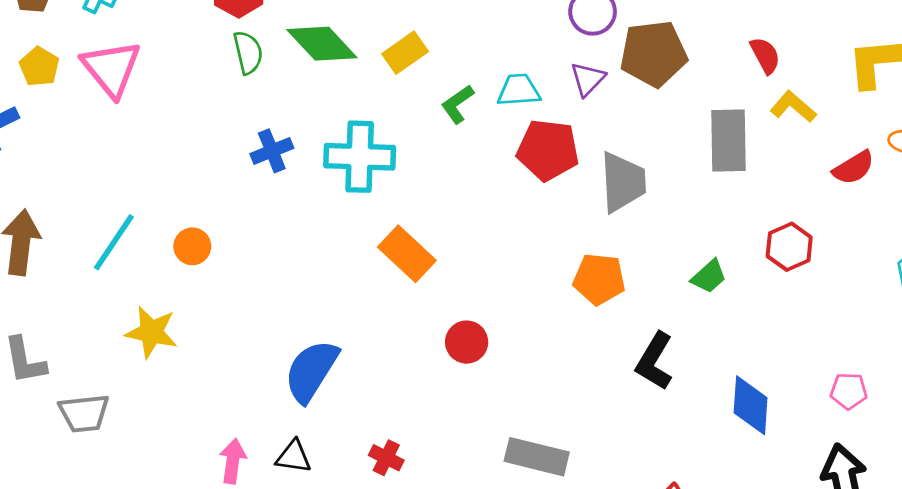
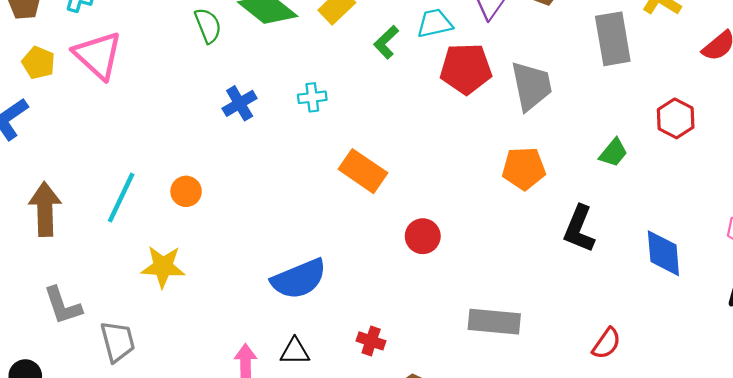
cyan cross: (360, 157) -> (312, 97), size x0.5
blue semicircle: (311, 371) -> (299, 279), turned -136
gray trapezoid: (84, 413) -> (118, 341), turned -90

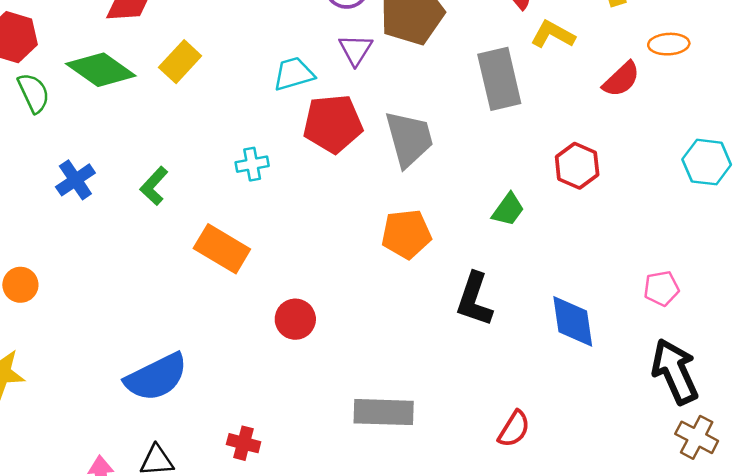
green L-shape: (386, 42) -> (154, 186), moved
cyan cross: (312, 97) -> (252, 164), moved

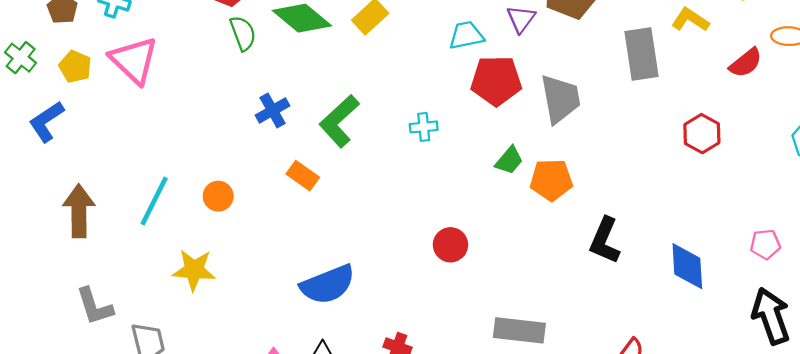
cyan cross: (252, 164) -> (424, 127), moved
green L-shape: (154, 186) -> (339, 121), size x1.6
green trapezoid: (508, 210) -> (509, 160), moved
orange rectangle: (222, 249) -> (303, 176), moved, size x0.7

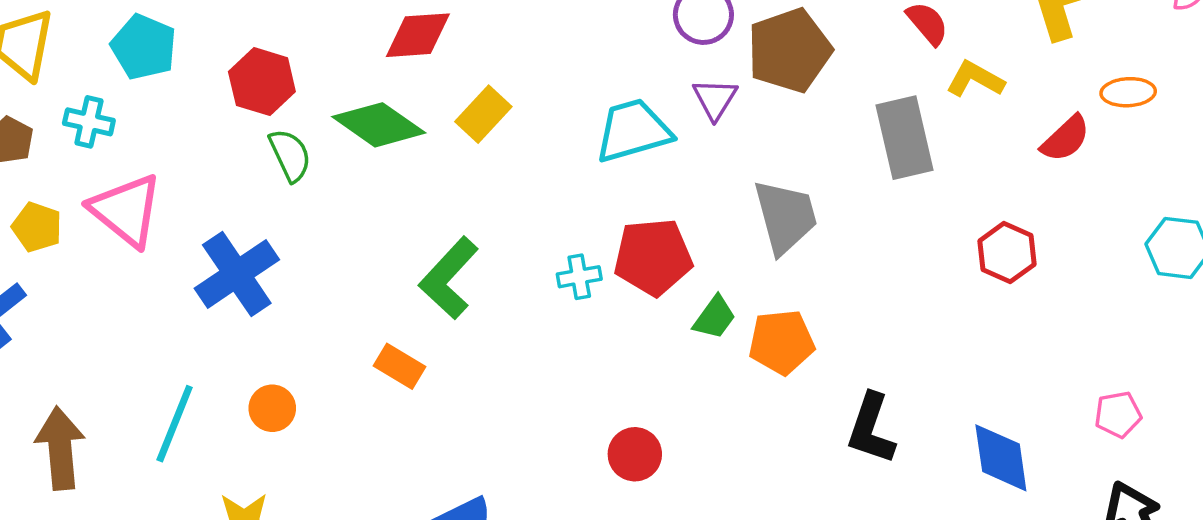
cyan trapezoid: (466, 35) -> (633, 131), size x1.4
red pentagon: (496, 81) -> (653, 257), moved
blue cross: (273, 110) -> (237, 274), moved, size x1.6

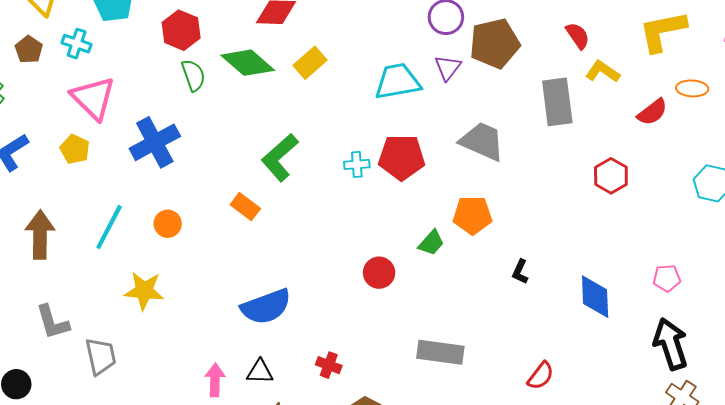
gray trapezoid: (785, 217) -> (482, 141), turned -57
yellow pentagon: (37, 227) -> (75, 149), moved
green trapezoid: (715, 317) -> (431, 243), moved
black L-shape: (871, 429) -> (520, 272), size x0.6

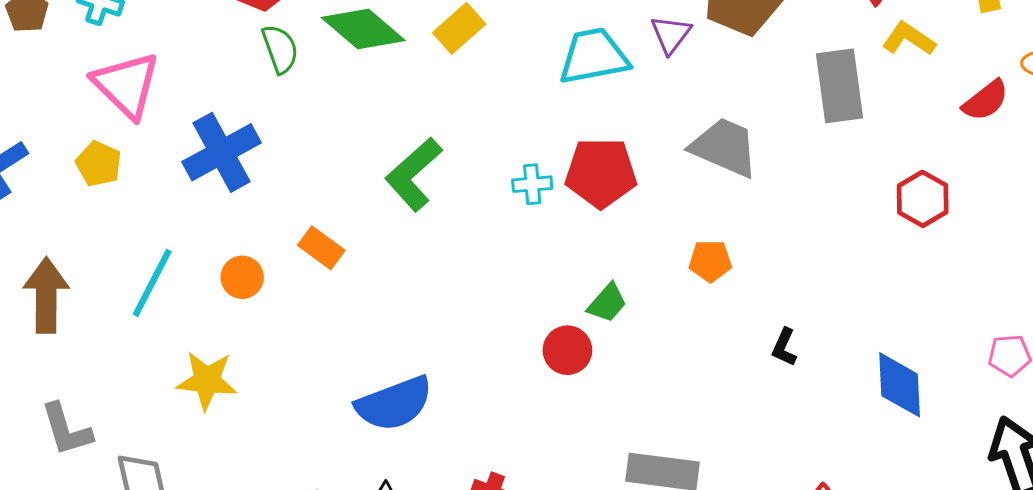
orange rectangle: (245, 207) -> (321, 248), moved
orange pentagon: (472, 215) -> (710, 261), size x0.7
green trapezoid: (431, 243) -> (607, 303), moved

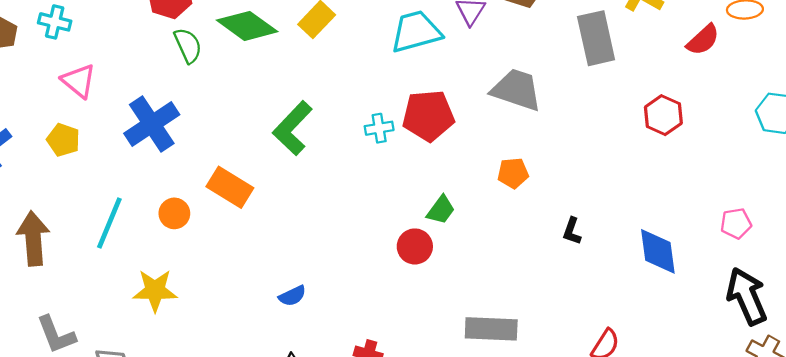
pink triangle: (126, 85) -> (79, 81), size x0.7
orange rectangle: (321, 248) -> (230, 187), size x1.4
blue semicircle: (394, 404) -> (292, 296), size x0.5

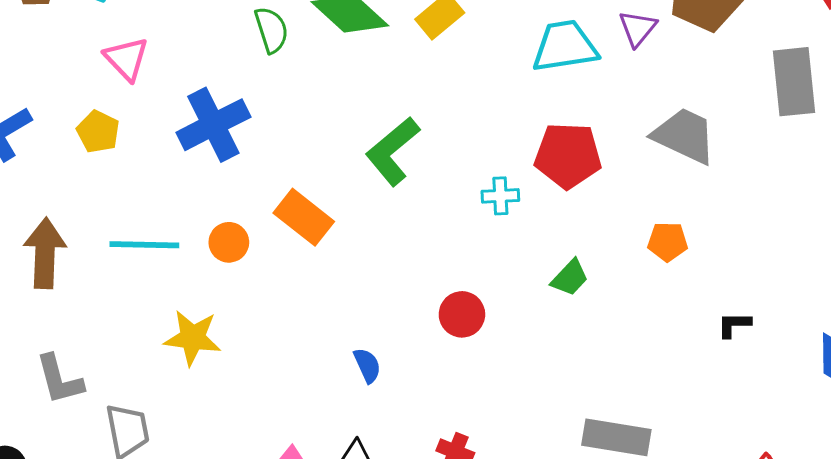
cyan cross: (379, 128) -> (500, 196), moved
cyan line: (109, 223) -> (144, 245), turned 62
black L-shape: (572, 231) -> (734, 325), turned 64
red circle: (415, 246) -> (462, 314), moved
blue semicircle: (292, 296) -> (367, 365), turned -96

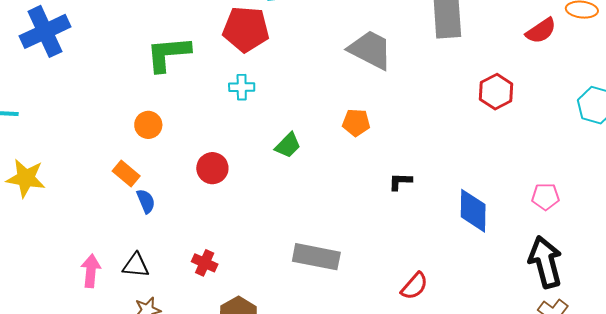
green L-shape: (393, 151) -> (168, 54), turned 33
red pentagon: (568, 156) -> (246, 29), moved
orange rectangle: (304, 217) -> (126, 174), moved, size x0.7
orange circle: (229, 242) -> (148, 125), moved

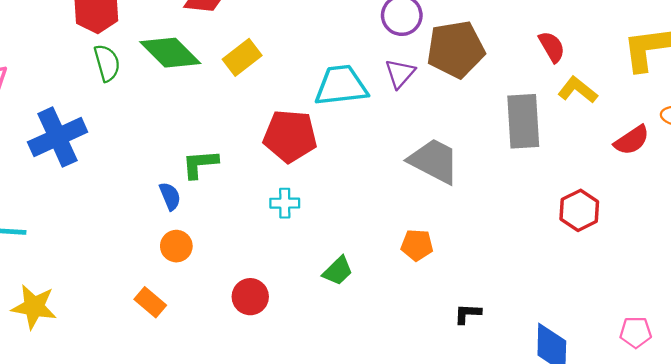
green L-shape: (168, 54) -> (200, 164), size x0.7
blue semicircle: (146, 201) -> (170, 196), moved

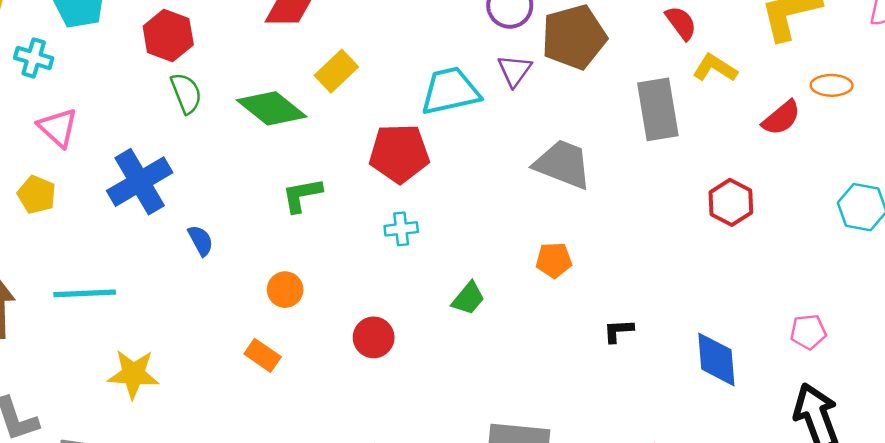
green diamond: (170, 53) -> (272, 108), moved
blue semicircle: (170, 196) -> (201, 241), moved

